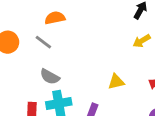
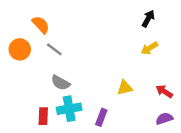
orange semicircle: (55, 18) -> (41, 25), moved, turned 60

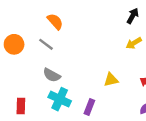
orange semicircle: (41, 25) -> (55, 21), moved
cyan cross: (69, 109) -> (60, 99), turned 35
red rectangle: (43, 116) -> (21, 106), moved

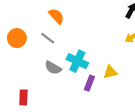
cyan cross: (60, 99) -> (77, 61), moved
purple rectangle: (89, 107) -> (89, 83), moved

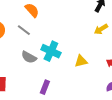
purple rectangle: (89, 83) -> (45, 87), moved

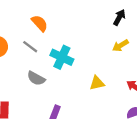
cyan cross: (51, 51) -> (62, 57), moved

